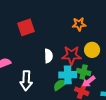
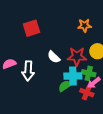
white semicircle: (48, 56) -> (54, 57), turned 136
white arrow: (26, 81) -> (28, 71), moved

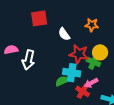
white semicircle: (54, 57) -> (64, 34), moved
green cross: (89, 73) -> (93, 62), moved

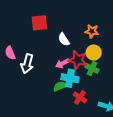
pink semicircle: (11, 50) -> (10, 53), turned -104
yellow circle: (100, 52) -> (94, 53), moved
pink arrow: (91, 83) -> (62, 63), moved

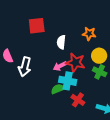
white semicircle: (64, 39) -> (61, 42), turned 40
yellow circle: (94, 53) -> (99, 56), moved
green cross: (92, 68) -> (100, 72), moved

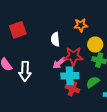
red square: (37, 26) -> (18, 30), moved
green semicircle: (58, 89) -> (93, 82), moved
red cross: (78, 100) -> (72, 89), moved

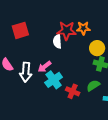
red star: (73, 56) -> (66, 31), moved
pink arrow: (59, 63) -> (44, 67), moved
cyan cross: (70, 76) -> (54, 80), moved, turned -36

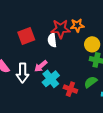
red square: (20, 30) -> (26, 36), moved

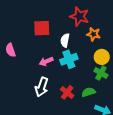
red star: (61, 29) -> (79, 16), moved
white arrow: (23, 73) -> (42, 87), moved
cyan cross: (51, 79) -> (69, 59), moved

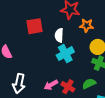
pink arrow: (46, 61) -> (51, 85), moved
white arrow: (42, 87) -> (19, 84), moved

